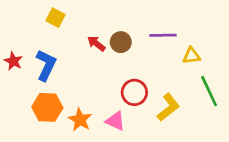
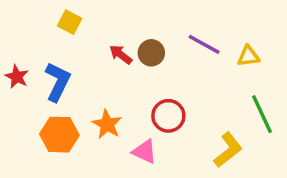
purple line: (163, 35) -> (204, 44), turned 30
yellow triangle: (191, 56) -> (248, 56), moved
yellow L-shape: (168, 107) -> (228, 150), moved
orange star: (80, 120) -> (107, 124), moved

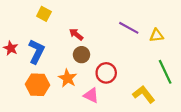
brown circle: (151, 53) -> (81, 55), moved
yellow L-shape: (228, 150) -> (144, 94), turned -90

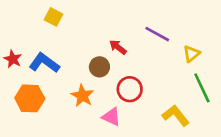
red arrow: (76, 34) -> (118, 47), moved
yellow triangle: (157, 35) -> (191, 54), moved, turned -32
blue L-shape: (36, 51) -> (44, 63), turned -80
orange hexagon: (38, 85) -> (30, 98), moved

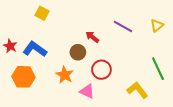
yellow triangle: (191, 54) -> (157, 26), moved

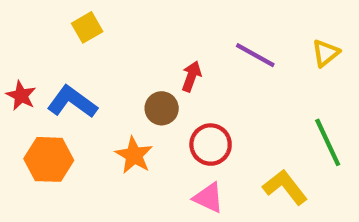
yellow square: (42, 13) -> (87, 27), turned 32
red arrow: (92, 37) -> (191, 76), turned 72
pink triangle: (87, 91) -> (208, 198), moved

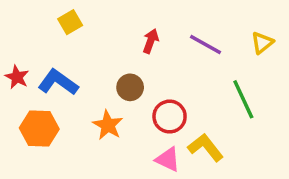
red arrow: (191, 76) -> (151, 41), moved
green line: (328, 142) -> (243, 99), moved
yellow L-shape: (285, 187) -> (206, 147), moved

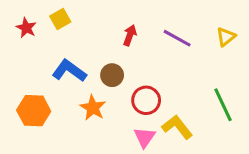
red star: (17, 77) -> (26, 28), moved
blue L-shape: (58, 82) -> (69, 71), moved
green line: (243, 99) -> (223, 105), moved
pink triangle: (168, 159) -> (145, 137), turned 40

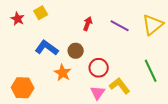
yellow triangle: (226, 37) -> (153, 25), size x1.6
orange hexagon: (34, 111) -> (23, 88), moved

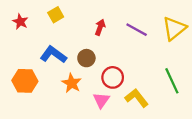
yellow square: (41, 13) -> (56, 15), moved
orange hexagon: (23, 88) -> (25, 81), moved
pink triangle: (98, 93) -> (101, 100), moved

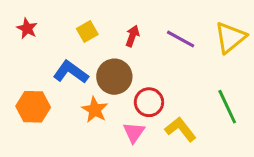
yellow square: (56, 15) -> (87, 31), moved
brown circle: (86, 58) -> (114, 77), size x1.5

